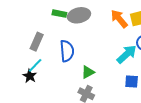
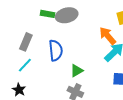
orange arrow: (119, 19) -> (108, 36), moved
black star: (30, 76) -> (19, 90), moved

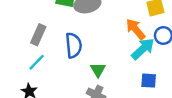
green triangle: (77, 71) -> (98, 70), turned -32

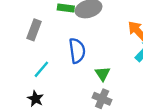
gray rectangle: (38, 35) -> (34, 30), moved

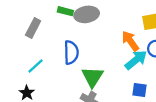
green triangle: (103, 74) -> (93, 77), size x1.5

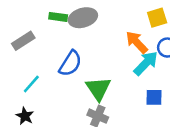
gray rectangle: (33, 28) -> (23, 41), turned 36
blue semicircle: (71, 52) -> (70, 64), turned 40

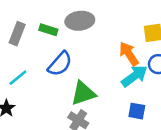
green rectangle: (58, 17) -> (48, 30), moved
gray rectangle: (23, 41) -> (17, 34), turned -45
green triangle: (98, 89) -> (83, 93), turned 36

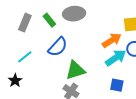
green rectangle: (48, 30) -> (49, 20), turned 32
orange arrow: (129, 54) -> (112, 40), turned 90

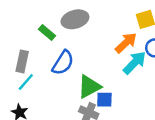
gray rectangle: (25, 23) -> (22, 61), moved
blue square: (117, 85) -> (104, 100), moved

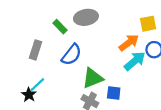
cyan line: (26, 82) -> (37, 85), moved
blue square: (104, 100) -> (114, 93), moved

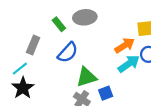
cyan line: (37, 85) -> (20, 69), moved
blue square: (114, 93) -> (106, 93), turned -32
black star: (29, 95) -> (23, 88), size x1.5

